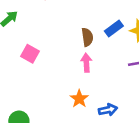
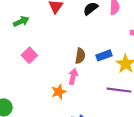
orange star: (79, 99) -> (59, 92), moved

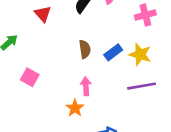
brown semicircle: (80, 56) -> (85, 49), moved

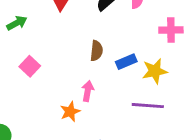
yellow star: (140, 54) -> (155, 71), turned 30

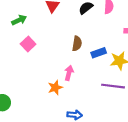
pink square: (30, 66) -> (28, 44), moved

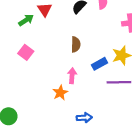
green arrow: (19, 20) -> (26, 20), moved
blue rectangle: (99, 53) -> (100, 64), moved

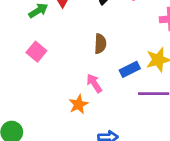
pink arrow: (72, 76) -> (94, 83), turned -40

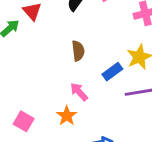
pink square: (36, 52) -> (24, 121), moved

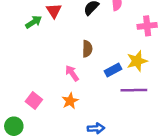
pink arrow: (79, 92) -> (72, 73), moved

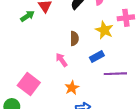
yellow star: (137, 61) -> (104, 30), moved, turned -30
pink square: (34, 100) -> (29, 84), size x1.5
orange star: (70, 101) -> (72, 88), moved

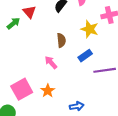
pink square: (29, 84) -> (22, 89), turned 30
orange star: (72, 88) -> (48, 91), moved

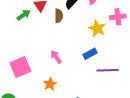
brown semicircle: (61, 40) -> (59, 16), moved
pink square: (22, 89) -> (20, 67), moved

